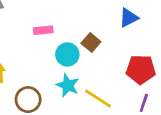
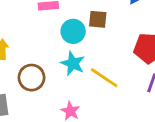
brown square: (91, 42) -> (98, 19), turned -36

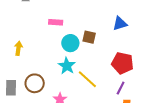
brown circle: (31, 78) -> (35, 83), moved

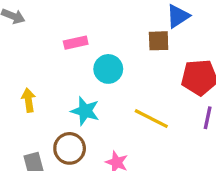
brown square: (89, 37) -> (159, 41), moved
cyan star: (67, 66) -> (85, 111), moved

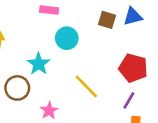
brown square: (159, 41) -> (107, 20), moved

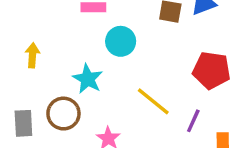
purple line: (129, 100) -> (193, 121), moved

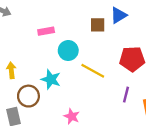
yellow line: (153, 101) -> (93, 71), moved
brown circle: (63, 114) -> (28, 96), moved

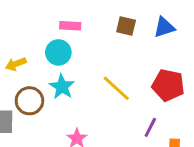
brown square: (98, 25) -> (126, 26), moved
cyan circle: (68, 50) -> (58, 52), moved
yellow arrow: (11, 70) -> (16, 64), turned -119

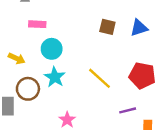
pink rectangle: (70, 26) -> (37, 24), moved
yellow arrow: (16, 64) -> (17, 58), turned -133
purple line: (150, 127) -> (128, 110), turned 49

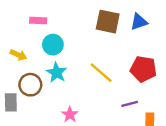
brown square: (107, 27) -> (108, 22), size x1.5

